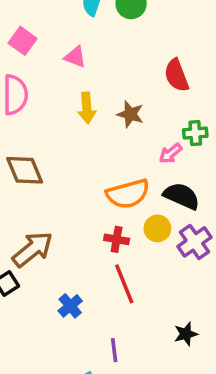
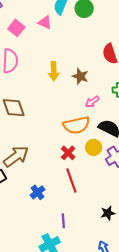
pink triangle: (75, 57) -> (45, 22), moved
pink arrow: (171, 153) -> (92, 102), moved
red cross: (117, 239) -> (68, 153), turned 32

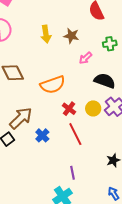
orange semicircle: (76, 125) -> (53, 85), moved
yellow circle: (94, 147) -> (93, 108), moved
blue cross: (38, 192) -> (42, 135), moved

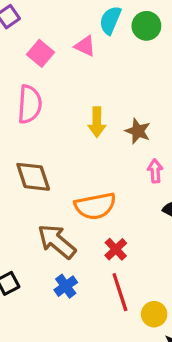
pink arrow: (85, 58) -> (155, 171), turned 120
yellow circle: (93, 108) -> (154, 314), moved
brown arrow: (21, 118) -> (57, 241), moved, turned -105

